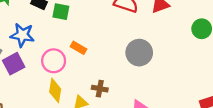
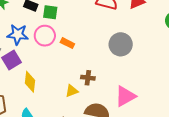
pink circle: (54, 61) -> (45, 36), moved
yellow diamond: (55, 90) -> (30, 82), moved

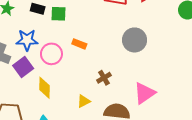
pink circle: (45, 36) -> (51, 54), moved
brown cross: (88, 78) -> (104, 78), turned -32
yellow triangle: (72, 91) -> (84, 101), moved

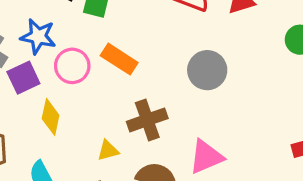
orange rectangle: (79, 44) -> (119, 59), size x1.5
brown cross: (104, 78) -> (147, 120), size x1.6

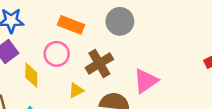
pink circle: (72, 66) -> (57, 54), moved
gray circle: (207, 70) -> (120, 21), moved

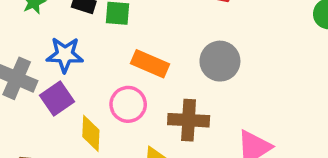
brown cross: (99, 63) -> (189, 120), turned 32

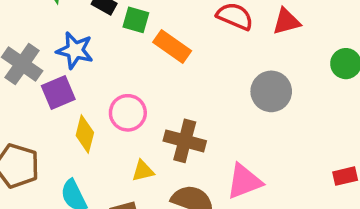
gray circle: (220, 61) -> (271, 91), moved
orange rectangle: (150, 64) -> (172, 47), moved

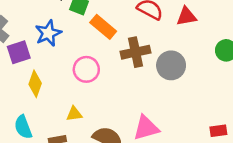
blue star: (75, 50) -> (48, 33), moved, turned 30
pink circle: (128, 113) -> (86, 69), moved
brown cross: (185, 141) -> (136, 52), moved, turned -32

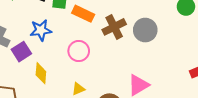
blue star: (48, 33) -> (41, 30), turned 30

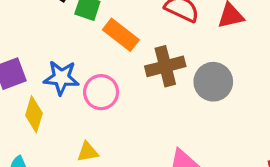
blue star: (41, 30) -> (61, 78), moved

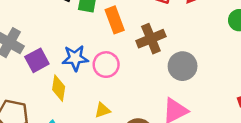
orange rectangle: (121, 35) -> (115, 20), turned 40
gray circle: (213, 82) -> (183, 66), moved

